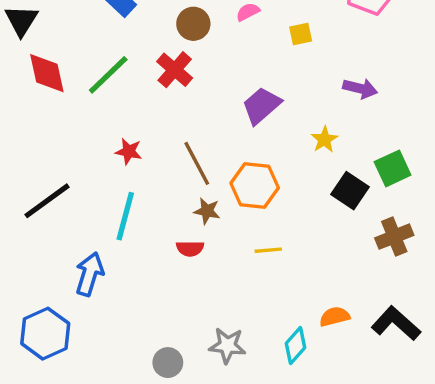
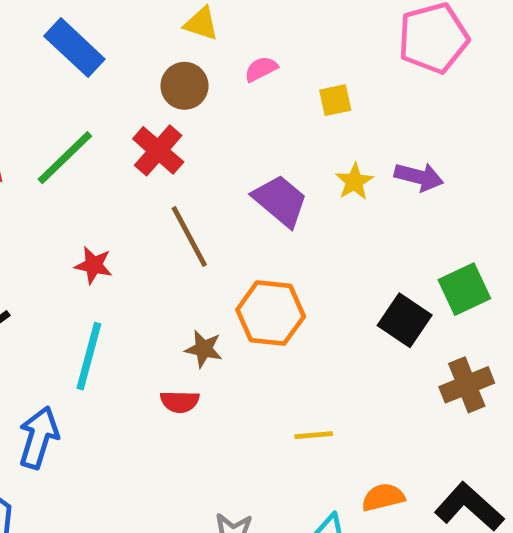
purple trapezoid: (261, 105) -> (280, 201), turned 81
yellow star: (324, 140) -> (354, 182), moved
brown line: (197, 163) -> (189, 237), moved
yellow line: (268, 250) -> (314, 435), moved

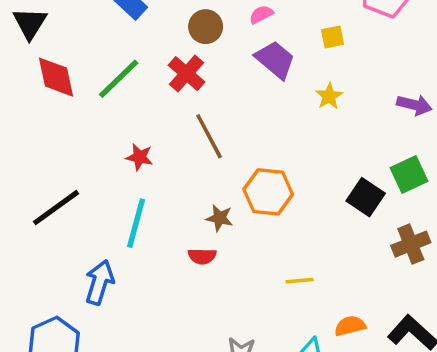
yellow square: (335, 100) -> (333, 37), moved
purple arrow: (419, 177) -> (414, 105), moved
purple trapezoid: (280, 201) -> (275, 60), moved

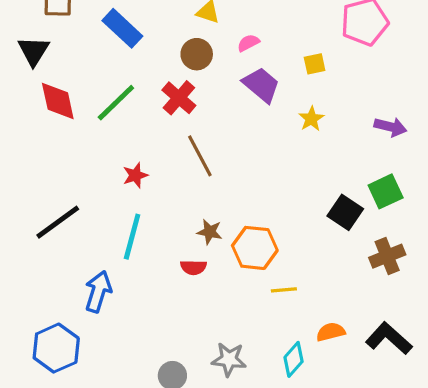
red star: (139, 157) -> (135, 175), turned -30
orange hexagon: (268, 192) -> (255, 248), moved

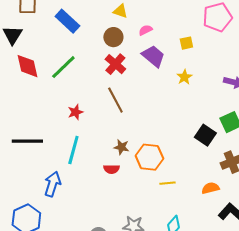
red cross: (179, 98) -> (115, 64), moved
black line: (58, 222) -> (27, 141), turned 36
orange semicircle: (331, 332) -> (210, 188), moved

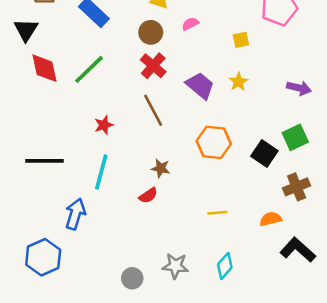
purple trapezoid: (153, 56) -> (200, 86), moved
orange hexagon: (149, 157) -> (214, 142), moved
red semicircle: (111, 169) -> (148, 195), turned -35

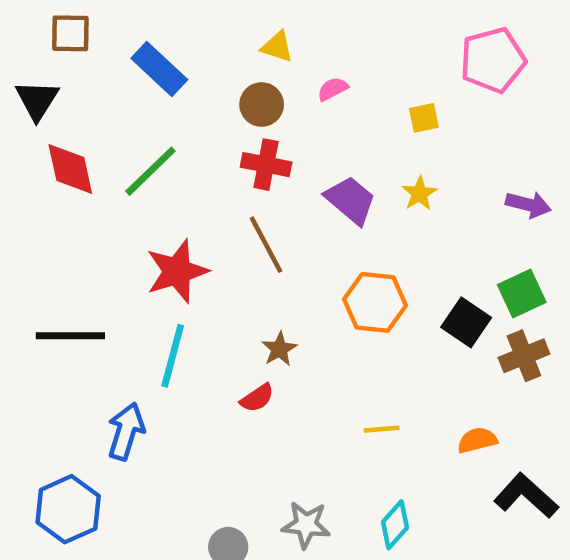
red cross: (153, 66) -> (266, 165), turned -30
red star: (104, 125) -> (177, 271), size x1.8
brown star: (161, 168) -> (279, 349), turned 30
brown cross: (297, 187) -> (524, 356), moved

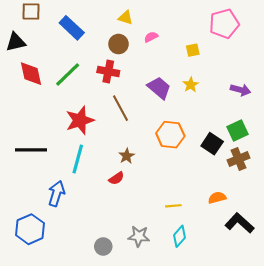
black triangle: (37, 100) -> (16, 42), turned 45
red cross: (266, 165) -> (108, 72), moved
yellow line: (382, 429) -> (173, 206), moved

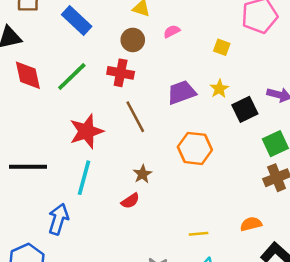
yellow square: (193, 50) -> (222, 47), turned 32
purple trapezoid: (159, 88) -> (182, 92), turned -60
black square: (212, 144) -> (245, 109), moved, turned 30

